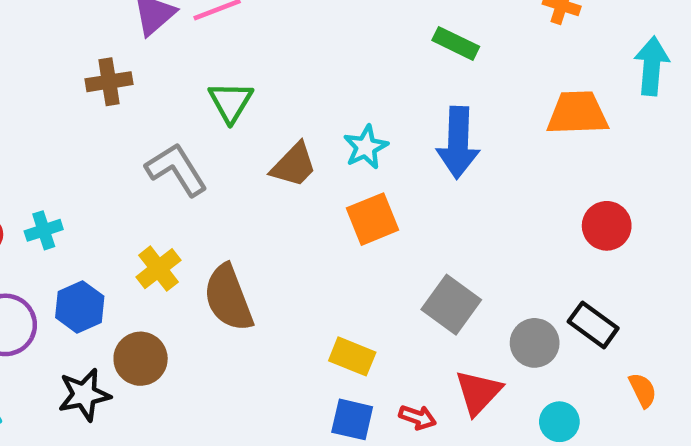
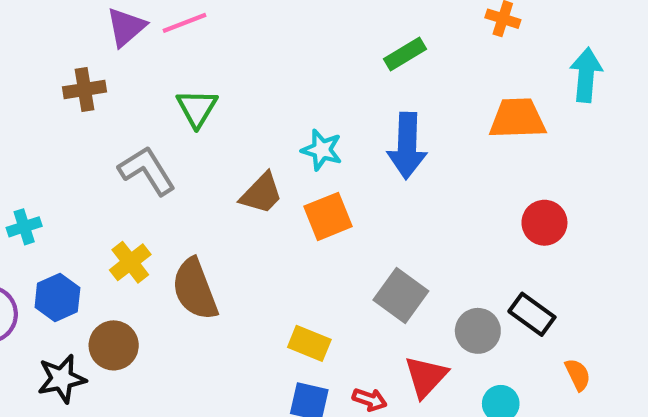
green rectangle: (456, 43) -> (405, 54), turned -57
cyan star: (366, 147) -> (322, 150), turned -30
brown trapezoid: (294, 165) -> (261, 194), moved

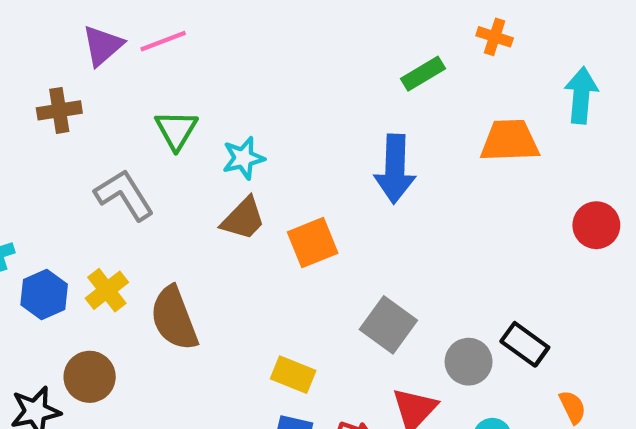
green rectangle: (405, 54) -> (423, 74), moved
cyan star: (322, 150) -> (243, 158), moved, turned -30
red circle: (544, 223) -> (596, 225), moved
blue hexagon: (57, 298) -> (44, 295), moved

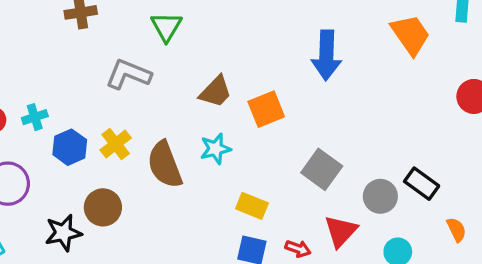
orange trapezoid: (510, 141) -> (410, 35), turned 57
cyan star: (243, 158) -> (215, 149), moved
gray L-shape: (124, 195) -> (128, 74), turned -36

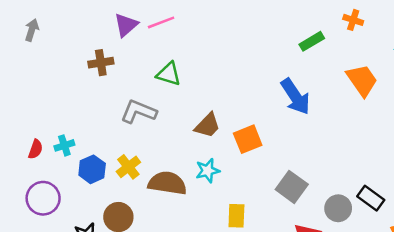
green triangle: (166, 27) -> (169, 74), turned -44
blue arrow: (326, 55) -> (295, 97), turned -36
brown semicircle: (165, 165) -> (167, 183), turned 120
yellow rectangle: (252, 206) -> (236, 216), turned 70

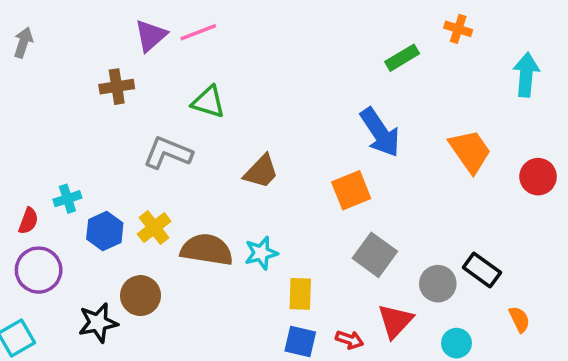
orange trapezoid: (362, 80) -> (470, 151), moved
orange square: (248, 139) -> (351, 190), moved
red semicircle: (36, 149) -> (28, 221), moved
cyan star: (208, 171) -> (261, 253), moved

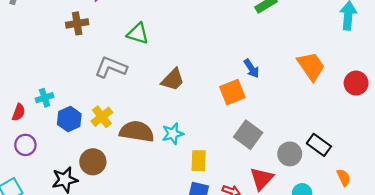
blue arrow: (380, 132) -> (251, 68), moved, size x0.6
purple circle: (39, 270) -> (25, 145), size x0.7

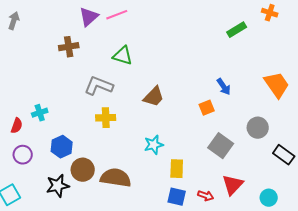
orange square: (232, 92) -> (207, 108), size x0.7
yellow cross: (102, 117) -> (106, 118), moved, turned 36
blue hexagon: (69, 119) -> (62, 147), moved
brown semicircle: (137, 131) -> (116, 178), moved
gray circle: (290, 154) -> (258, 128), moved

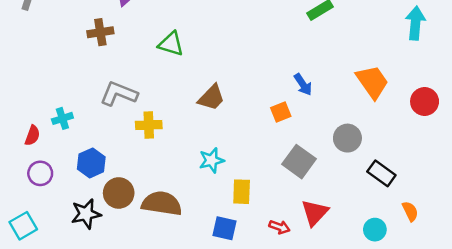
gray L-shape: (99, 86) -> (119, 94), moved
blue square: (177, 197) -> (225, 228), moved
cyan circle: (269, 198) -> (375, 230), moved

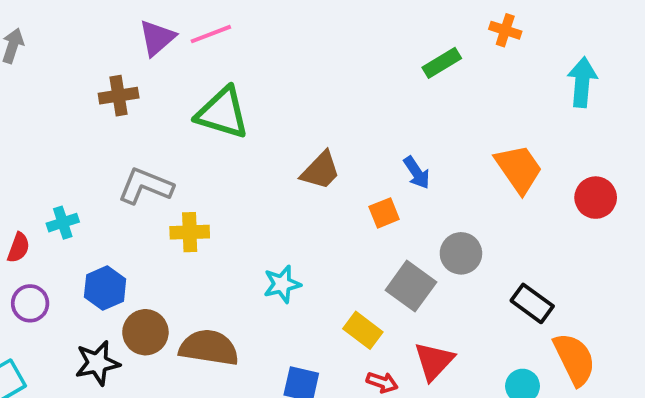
green triangle: (171, 44) -> (222, 113), size x1.4
brown trapezoid: (211, 98) -> (321, 171), moved
gray circle: (347, 138) -> (461, 253), moved
yellow rectangle: (242, 192) -> (363, 330), moved, turned -55
orange semicircle: (410, 211) -> (574, 359), size x1.8

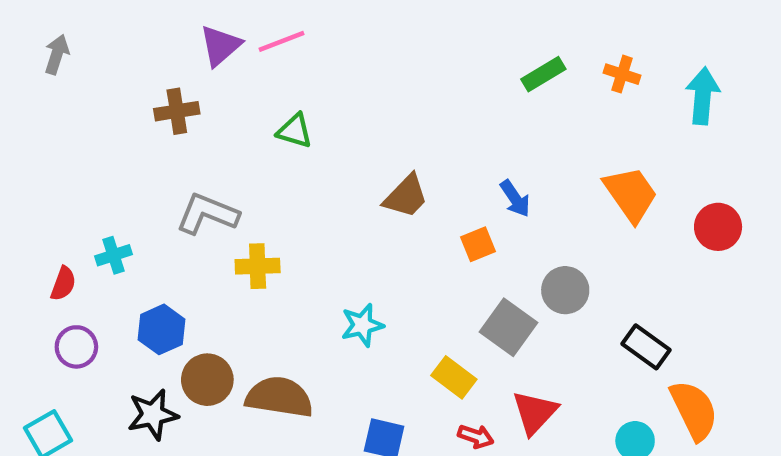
orange cross: (505, 30) -> (622, 74), moved
green triangle: (222, 113) -> (295, 131), size x0.6

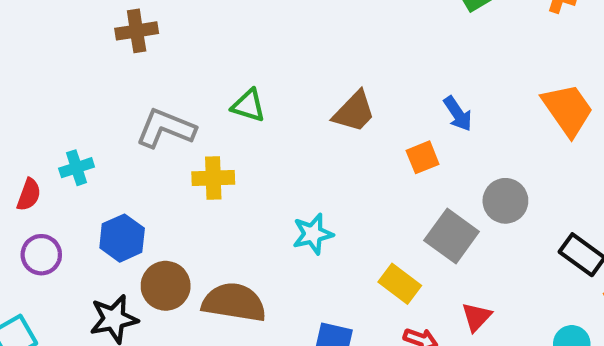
green triangle: (295, 131) -> (248, 105), moved
red triangle: (535, 412) -> (476, 317), size x0.7

